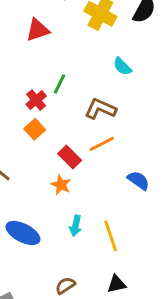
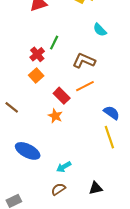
cyan arrow: (76, 226) -> (64, 167), moved, turned 48
yellow line: (111, 236) -> (109, 137), moved

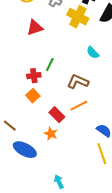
red cross: (37, 54) -> (34, 76), turned 32
blue ellipse: (28, 151) -> (25, 150), moved
cyan arrow: (64, 167) -> (59, 182), turned 96

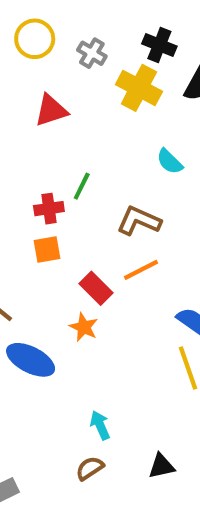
orange square: (33, 96) -> (47, 249), turned 32

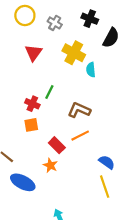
yellow cross: (139, 88) -> (74, 53), moved
red triangle: (51, 110) -> (33, 53), turned -36
cyan semicircle: (170, 162) -> (91, 70), moved, turned 40
red cross: (49, 209) -> (32, 104), turned 32

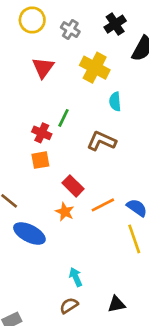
black cross: (90, 19) -> (115, 24), turned 35
cyan semicircle: (91, 70) -> (115, 102), moved
orange line: (80, 136) -> (103, 205), moved

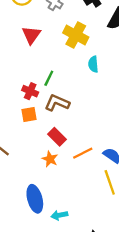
brown L-shape: (102, 141) -> (57, 103), moved
blue ellipse: (29, 233) -> (35, 199), moved, turned 48
cyan arrow: (76, 277) -> (59, 215), turned -77

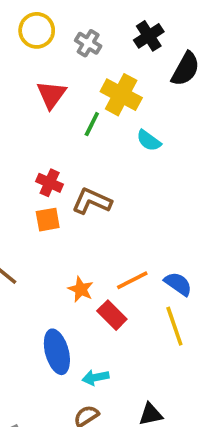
cyan semicircle: (93, 64) -> (149, 141), turned -49
green line: (49, 78) -> (92, 124), moved
red rectangle: (57, 137) -> (112, 315), moved

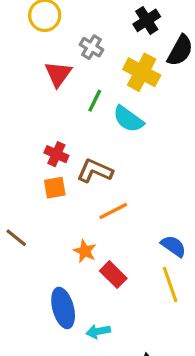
gray cross: (88, 43) -> (92, 47), moved
yellow cross: (121, 95) -> (142, 72), moved
cyan semicircle: (149, 141) -> (128, 119), moved, size x1.4
orange line: (132, 280) -> (113, 211), moved

